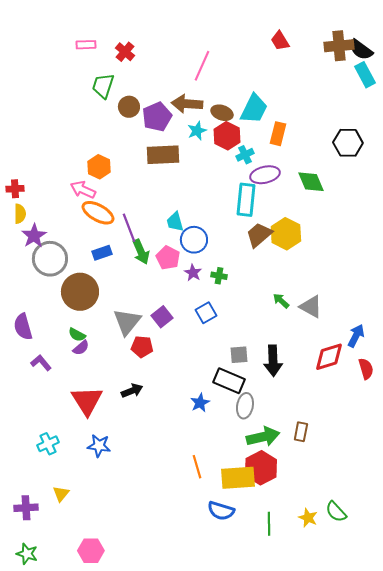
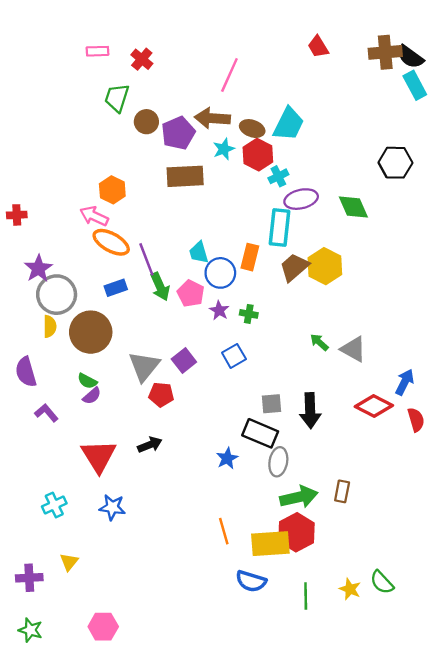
orange rectangle: (278, 134) -> (250, 257), moved
yellow semicircle: (20, 214) -> (50, 326), moved
red diamond: (329, 357) -> (374, 406), turned 44

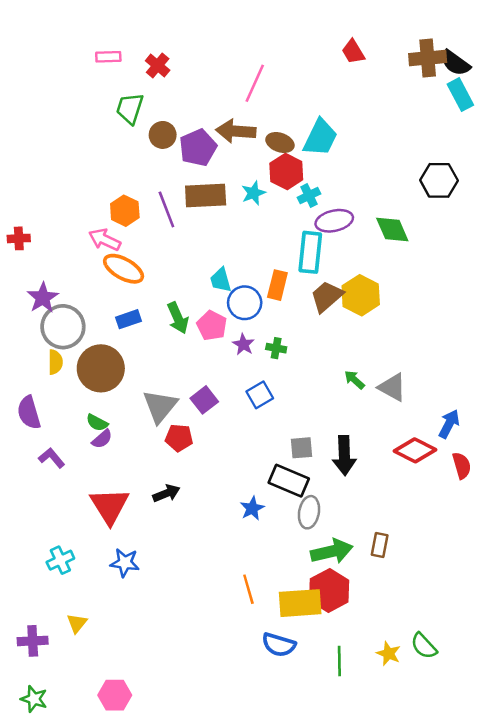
cyan star: (224, 149) -> (253, 193), moved
purple line: (146, 259) -> (166, 209), moved

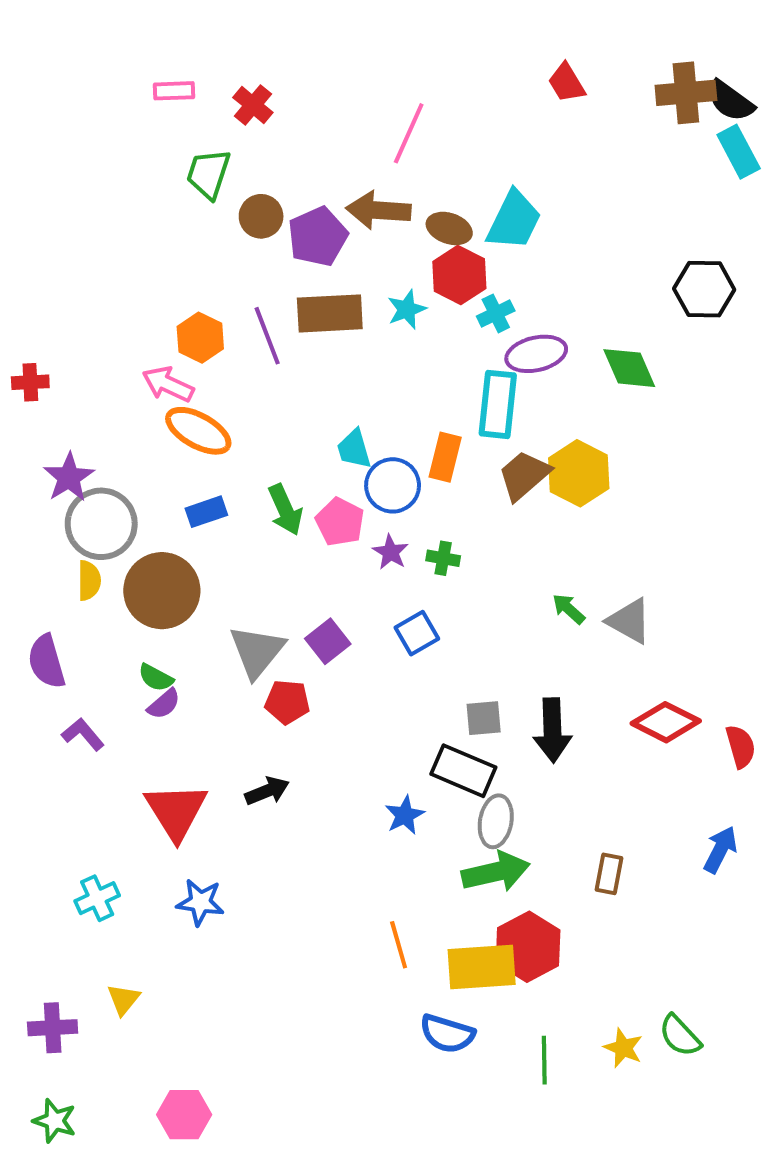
blue arrow: (449, 424) -> (720, 850), moved
green arrow: (332, 551) -> (496, 872), moved

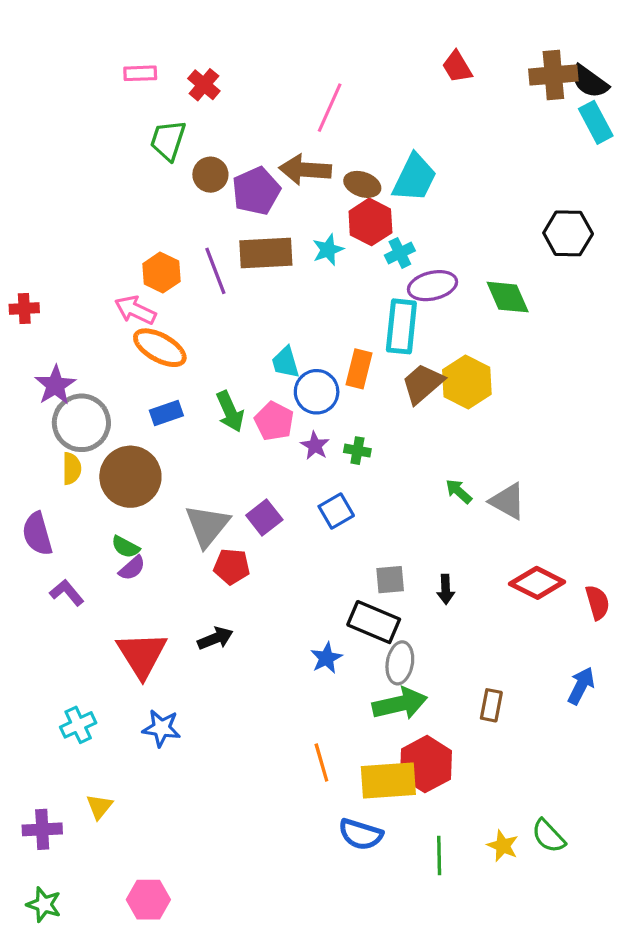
black arrow: (552, 730) -> (446, 589), size x0.6

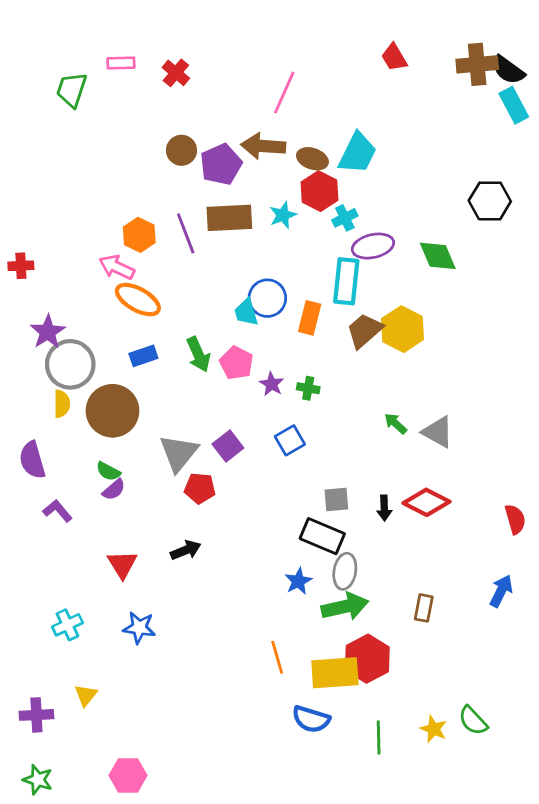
green trapezoid: (168, 140) -> (72, 90), moved
blue circle: (317, 392) -> (267, 298), moved
red diamond: (537, 583) -> (426, 502), moved
red triangle: (142, 655) -> (122, 564), size x0.7
blue star: (326, 658) -> (298, 581), moved

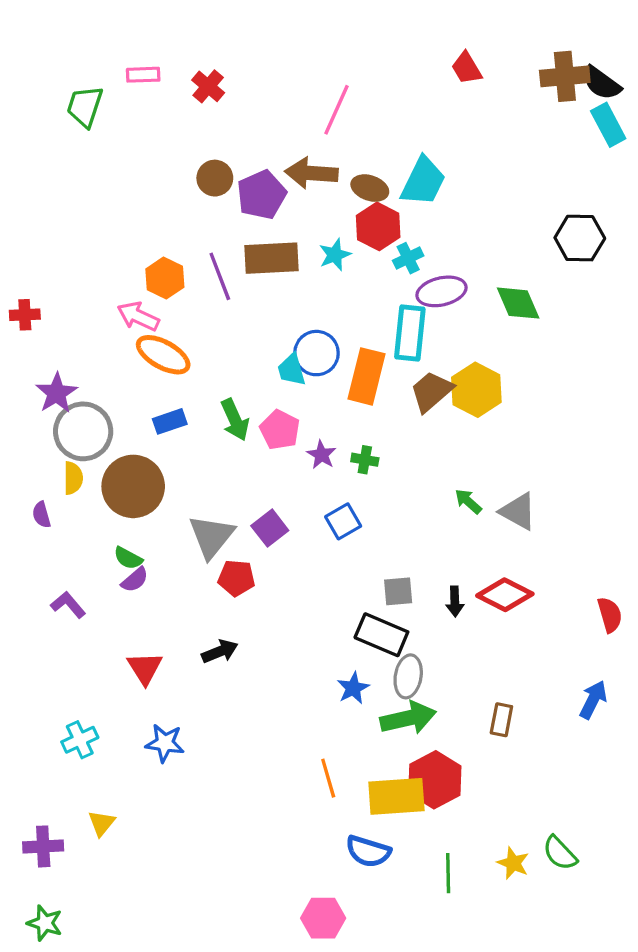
orange rectangle: (310, 318) -> (366, 376), size x1.4
purple semicircle: (32, 460) -> (41, 515), moved, size x0.6
pink hexagon: (128, 775) -> (323, 918), moved

